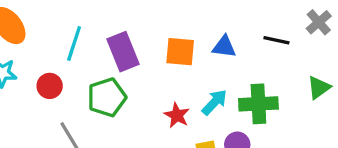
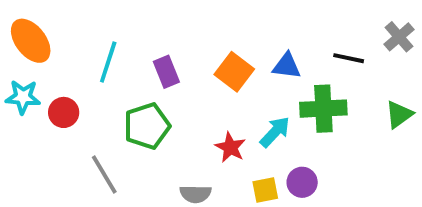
purple rectangle: (123, 52) -> (166, 72), size x0.7
orange square: (180, 52) -> (234, 72), turned 32
red circle: (50, 86) -> (64, 112), moved
green cross: (258, 104) -> (323, 109), moved

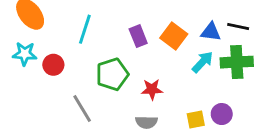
black line: (349, 58) -> (238, 26), moved
purple rectangle: (166, 72) -> (138, 36), moved
cyan arrow: (275, 132) -> (203, 62), moved
red star: (230, 147) -> (152, 89), moved, turned -30

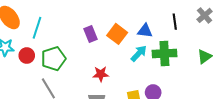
black line: (238, 26) -> (175, 22), moved, turned 70
cyan line: (85, 29) -> (37, 28), moved
green pentagon: (112, 74) -> (53, 59), moved

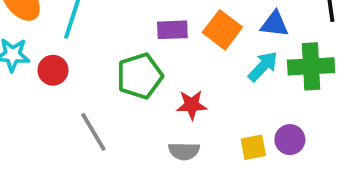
purple rectangle: (90, 34) -> (172, 30), turned -70
green pentagon: (53, 59) -> (140, 76), moved

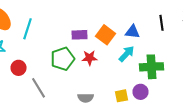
green cross: (311, 66) -> (152, 67), moved
red circle: (53, 70) -> (18, 68), moved
red star: (192, 105) -> (90, 58), moved

